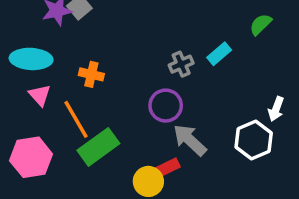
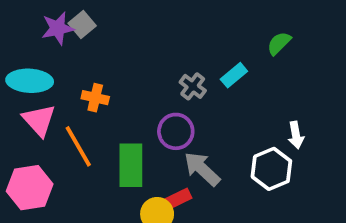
gray cross: (181, 64) -> (193, 86), turned -30
pink triangle: (40, 95) -> (39, 120), size x1.4
white arrow: (276, 109) -> (296, 135), turned -30
green rectangle: (98, 147) -> (131, 165), moved, turned -54

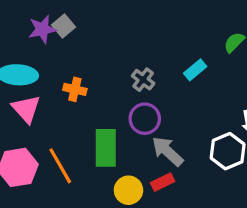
gray cross: (193, 86) -> (143, 80), moved
orange line: (78, 146) -> (60, 166), moved
red rectangle: (178, 199) -> (163, 182), moved

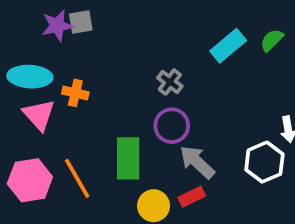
gray square: (63, 26) -> (81, 22), turned 30
cyan rectangle: (195, 70) -> (228, 46), moved, size x1.4
orange cross: (75, 89) -> (75, 93), moved

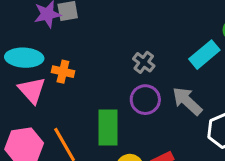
cyan rectangle: (228, 46) -> (204, 55), moved
gray arrow: (197, 162) -> (187, 101), moved

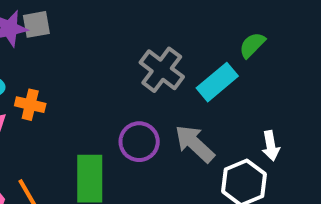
gray cross: (144, 62) -> (162, 70), moved, size x1.5

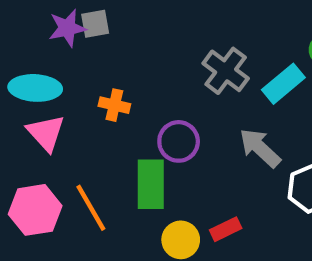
orange cross: (30, 105) -> (114, 105), moved
purple circle: (139, 142) -> (179, 141), moved

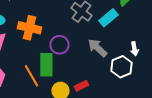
orange cross: (114, 105) -> (29, 28), size x1.6
orange line: (91, 208) -> (31, 76), moved

